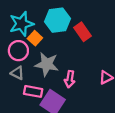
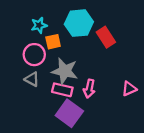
cyan star: (21, 24) -> (39, 25), size x0.6
orange square: (35, 38) -> (53, 42), turned 32
pink rectangle: (33, 91) -> (62, 90), moved

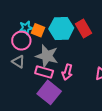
cyan hexagon: (79, 23) -> (61, 28), moved
cyan star: (39, 25) -> (26, 28), moved
orange square: (53, 42) -> (38, 30), turned 32

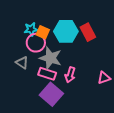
pink circle: (21, 41) -> (36, 43), moved

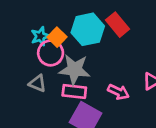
orange square: (43, 32) -> (57, 37), turned 32
pink arrow: (70, 75) -> (118, 92), moved, turned -70

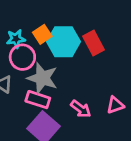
orange square: (57, 37) -> (42, 34), moved

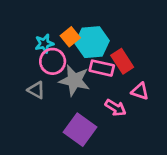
red rectangle: (93, 43) -> (122, 61), moved
pink rectangle: (38, 100) -> (102, 68), moved
pink triangle: (115, 105) -> (140, 91), moved, turned 42

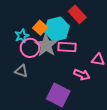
red rectangle: (122, 61) -> (77, 14), moved
gray star: (74, 80) -> (46, 45), moved, turned 30

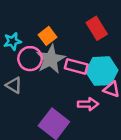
cyan hexagon: (57, 29) -> (102, 71), moved
cyan star: (22, 36) -> (13, 41), moved
pink arrow: (82, 75) -> (88, 104), turned -35

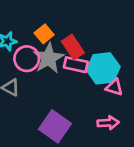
red rectangle: (97, 28) -> (73, 47), moved
pink arrow: (88, 104) -> (108, 123), moved

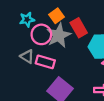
pink rectangle: (76, 65) -> (45, 62), moved

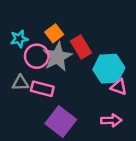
gray triangle: (27, 56) -> (20, 83), turned -32

